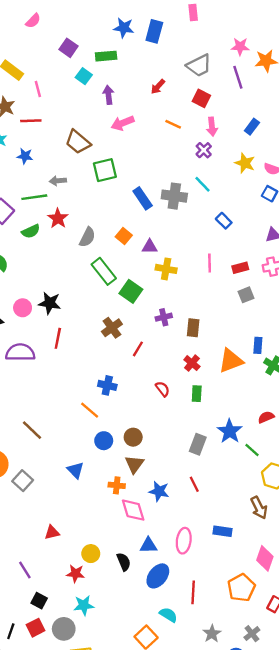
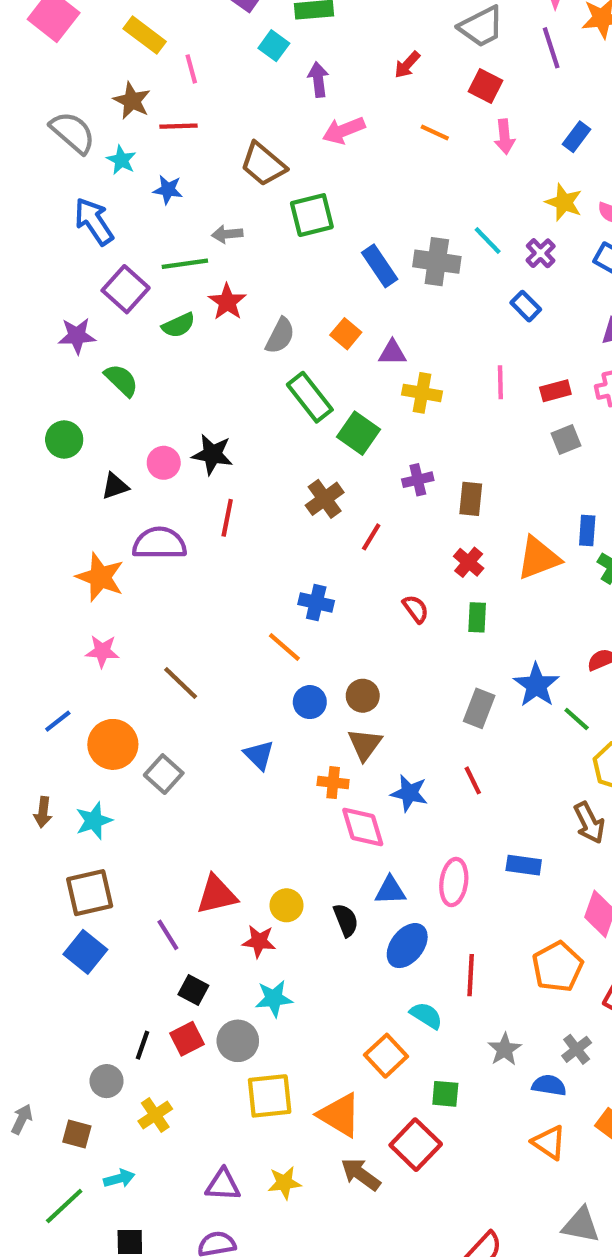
purple cross: (204, 150) -> (541, 253), moved
red triangle: (52, 532) -> (217, 895), moved, size x1.5

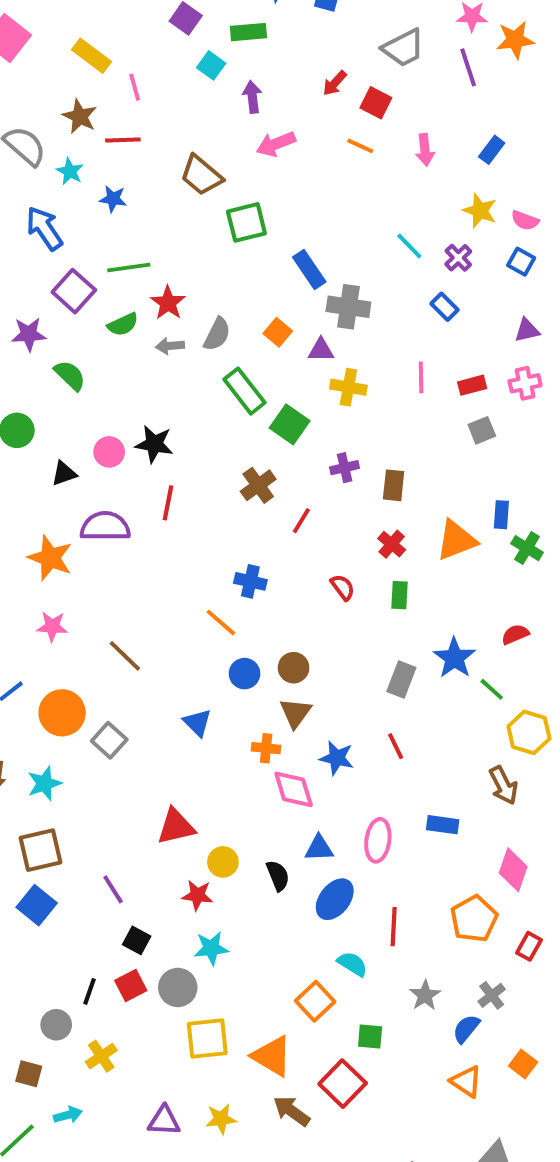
red square: (486, 86) -> (376, 103), moved
gray arrow: (227, 234) -> (170, 346), moved
gray cross: (437, 262) -> (348, 307), moved
red triangle: (217, 895) -> (176, 827), moved
blue semicircle: (549, 1085) -> (466, 1029), turned -60

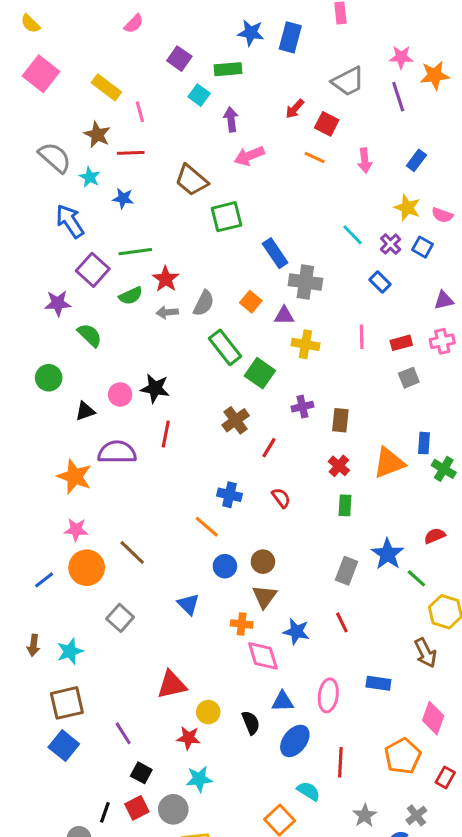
blue square: (521, 262) -> (422, 247), moved
red semicircle: (343, 587) -> (281, 498), moved
orange circle: (62, 713) -> (87, 568), moved

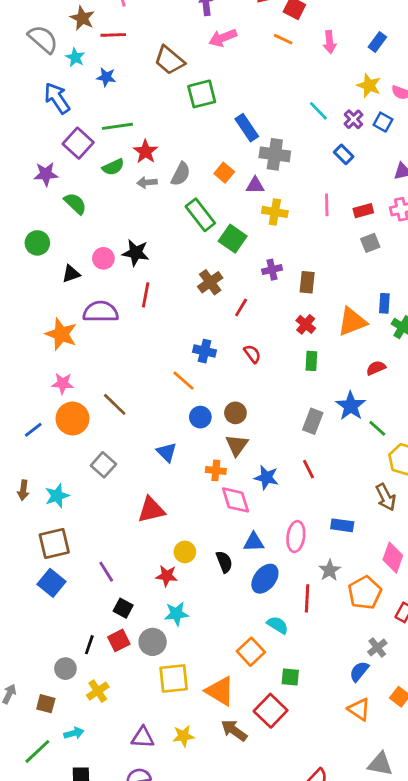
red semicircle: (435, 536) -> (376, 368), moved
red triangle: (172, 685) -> (151, 510), moved
gray star: (365, 815) -> (330, 570), moved

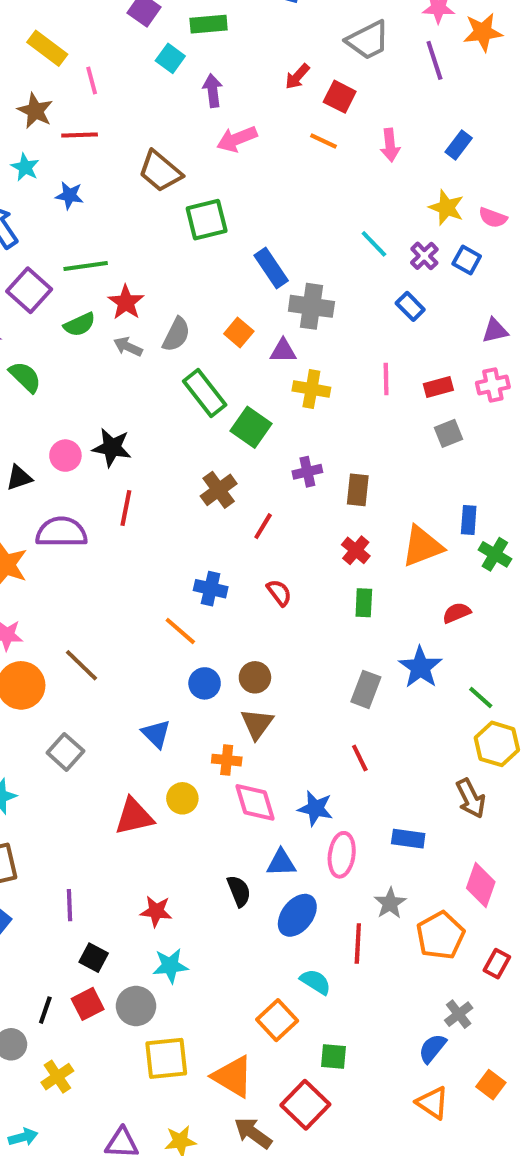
gray arrow: (147, 182) -> (128, 347), turned 30
green line: (377, 428) -> (481, 698), moved
blue star: (266, 478) -> (315, 808), moved
yellow circle: (185, 552) -> (182, 798), moved
purple line: (106, 572) -> (69, 905), turned 30

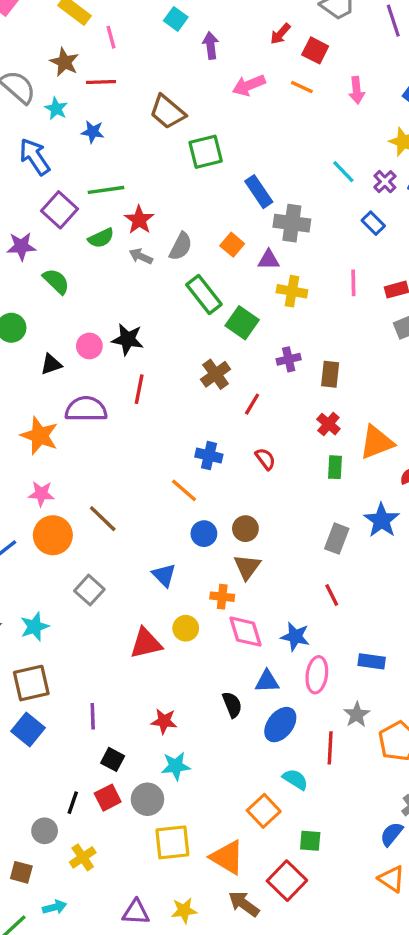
pink arrow: (237, 139) -> (249, 85), moved
orange triangle: (422, 546) -> (377, 442), moved

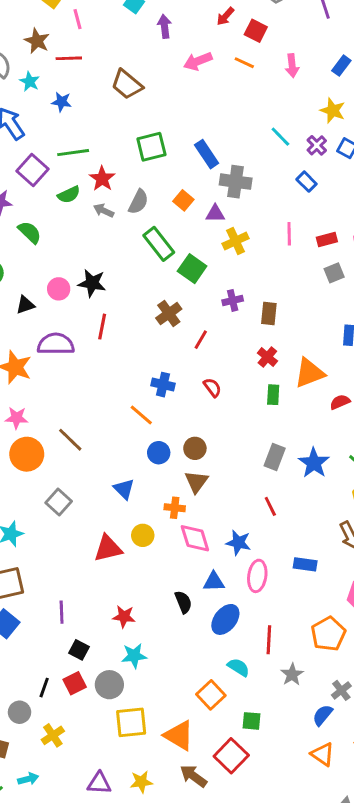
green square: (206, 152) -> (151, 147), moved
yellow cross: (292, 291) -> (236, 241), turned -35
blue star: (382, 520) -> (314, 463), moved
gray star: (357, 715) -> (292, 675), moved

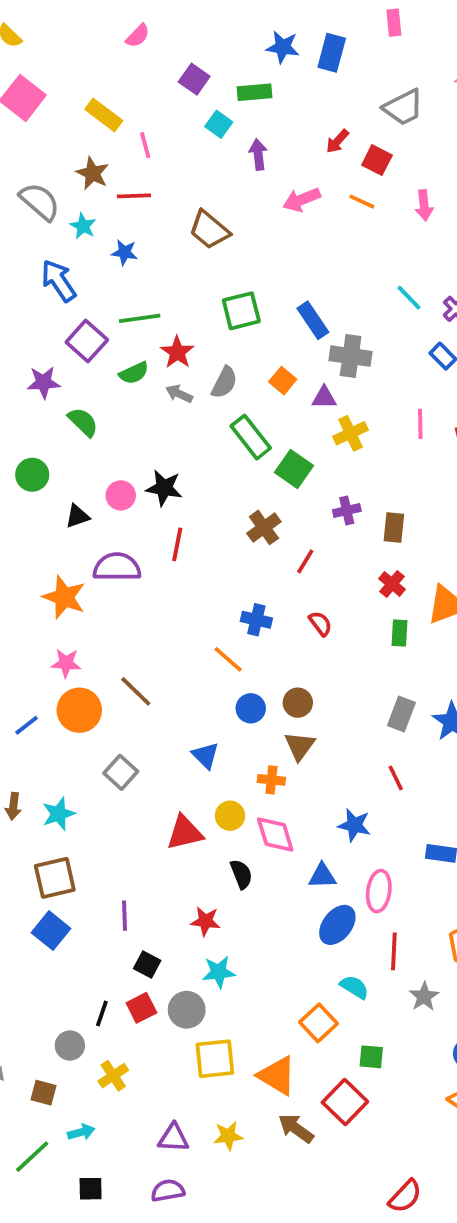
pink diamond: (195, 538) -> (275, 835), moved
pink ellipse: (257, 576) -> (379, 891), moved
black semicircle: (183, 602) -> (241, 874), moved

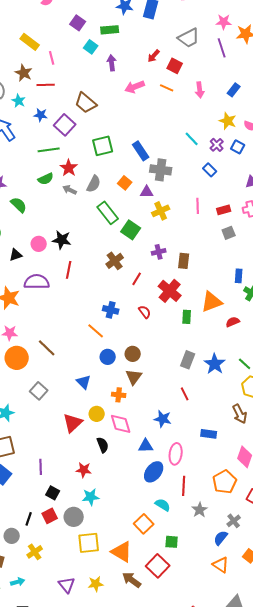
purple square: (87, 341) -> (65, 125), moved
red cross: (392, 584) -> (170, 291), moved, size x1.6
red triangle: (185, 833) -> (73, 423), turned -30
purple triangle: (173, 1138) -> (67, 585), turned 48

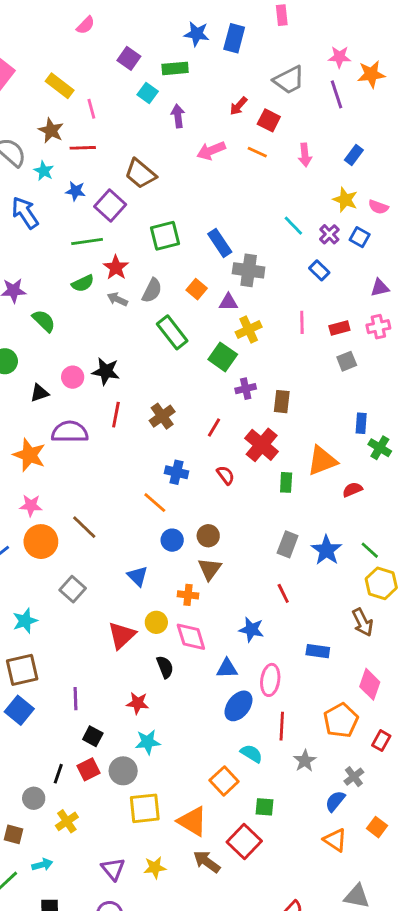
green square: (131, 230) -> (223, 357), moved
brown cross: (115, 261) -> (162, 416), moved

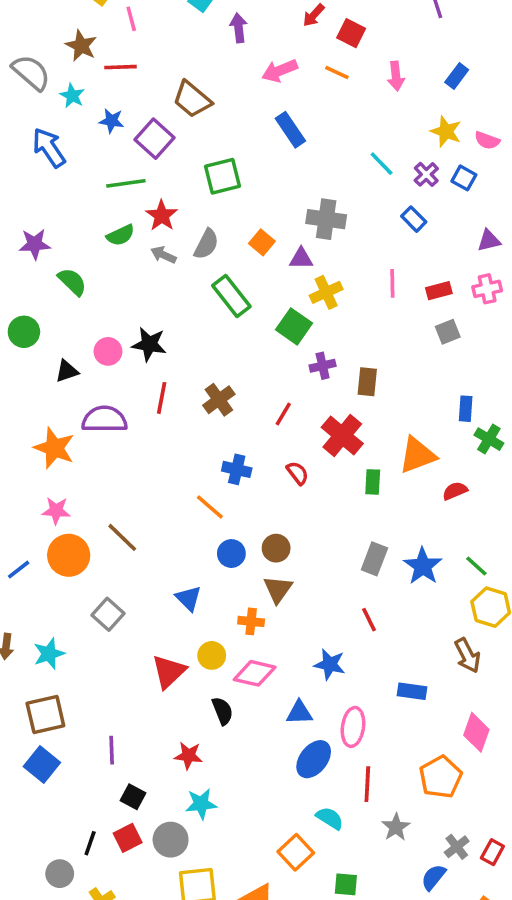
blue rectangle: (220, 243) -> (290, 130), moved
pink diamond: (191, 637) -> (255, 673), turned -60
red rectangle: (381, 741) -> (492, 852), moved

